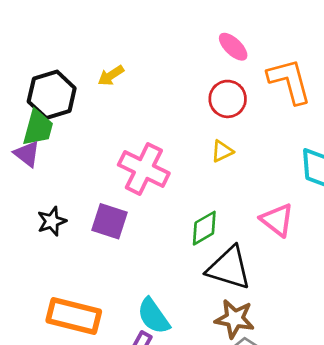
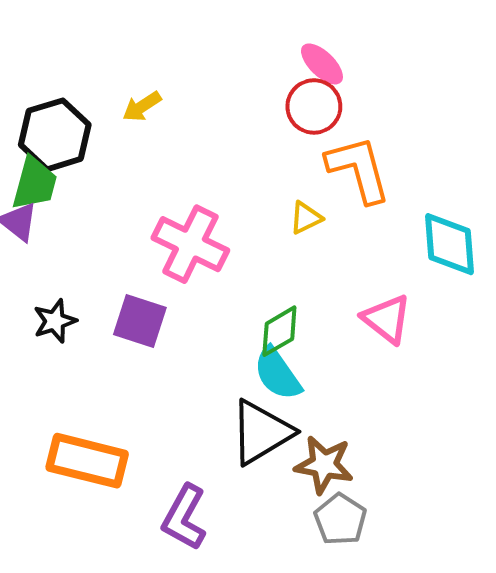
orange L-shape: (289, 81) -> (358, 169), moved
red circle: (228, 99) -> (314, 106), moved
black triangle: (229, 268) -> (261, 432), moved, turned -48
cyan semicircle: (153, 316) -> (277, 374), moved

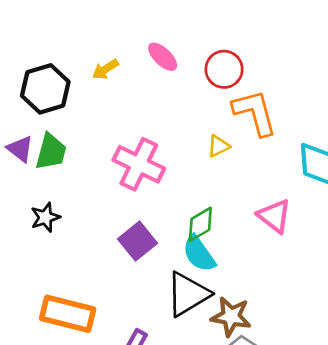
pink ellipse: (322, 64) -> (163, 57), moved
green trapezoid: (35, 183) -> (51, 152), moved
purple square: (140, 321) -> (137, 241), moved, turned 33

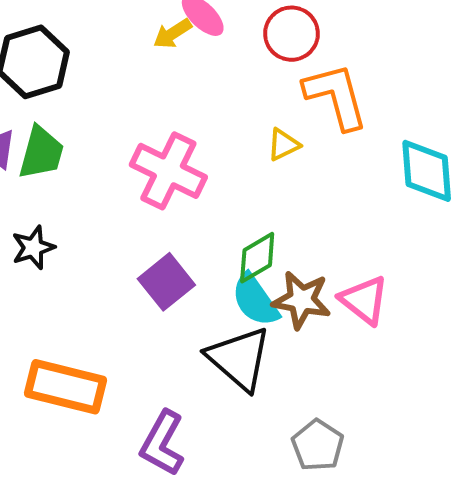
yellow arrow: (105, 69) -> (172, 34), moved
pink triangle: (274, 216) -> (364, 300), moved
black triangle: (188, 294) -> (239, 359), turned -48
brown star: (231, 316) -> (302, 300), moved

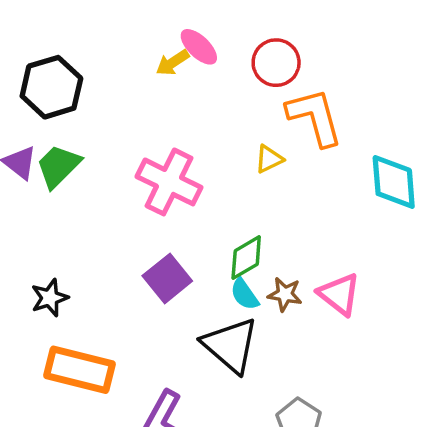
green trapezoid: (41, 153) -> (58, 166), turned -150
black star: (33, 248) -> (50, 298), moved
cyan semicircle: (255, 300) -> (244, 294), size x0.7
brown star: (302, 300) -> (285, 294), size x0.7

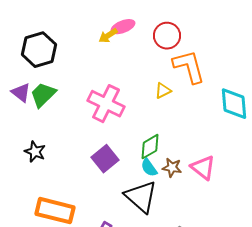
pink ellipse: (199, 47) -> (123, 27), turned -65
black star: (50, 298) -> (35, 152), moved, turned -30

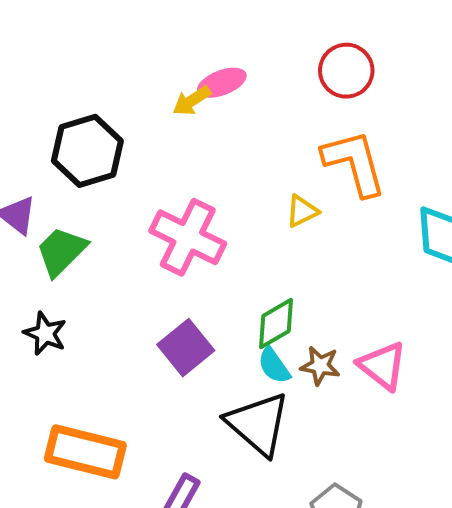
red circle: (167, 36) -> (346, 71), moved
black hexagon: (39, 50) -> (87, 151), moved
green trapezoid: (43, 95) -> (61, 251), moved

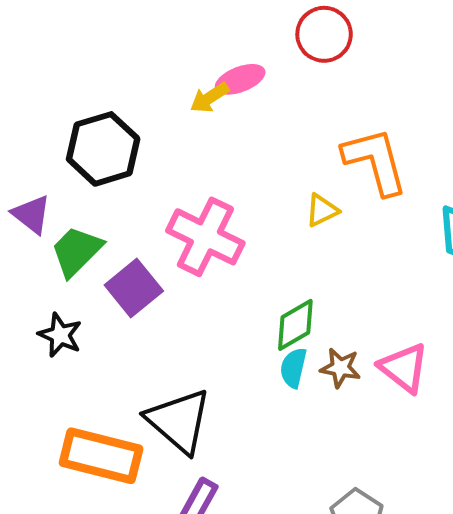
red circle: (346, 71) -> (324, 34), moved
purple square: (186, 348) -> (134, 288), moved
cyan semicircle: (274, 366) -> (293, 368), turned 48
black triangle: (258, 424) -> (179, 421), moved

